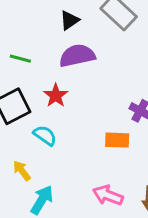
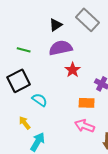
red star: (56, 95) -> (73, 70), moved
pink arrow: (108, 195) -> (85, 126), moved

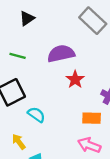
black triangle: (56, 25) -> (27, 18), moved

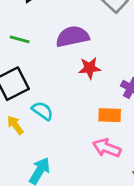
red star: (75, 79) -> (90, 68), turned 30
yellow arrow: (19, 142) -> (15, 125), moved

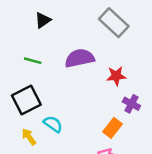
red star: (90, 68) -> (116, 76), moved
orange rectangle: (110, 115) -> (112, 128), turned -54

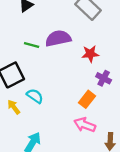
green line: (33, 61) -> (32, 45), moved

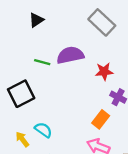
cyan semicircle: (35, 96) -> (43, 130), moved
yellow arrow: (14, 107) -> (22, 139), moved

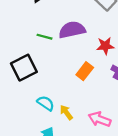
orange rectangle: (101, 119) -> (85, 71), moved
yellow arrow: (22, 139) -> (66, 112), moved

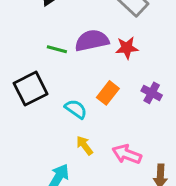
red star: (105, 46) -> (127, 48), moved
cyan semicircle: (46, 103) -> (76, 109), moved

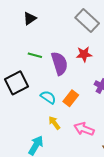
purple semicircle: (92, 40) -> (59, 63), moved, turned 85
orange rectangle: (108, 93) -> (71, 98), moved

